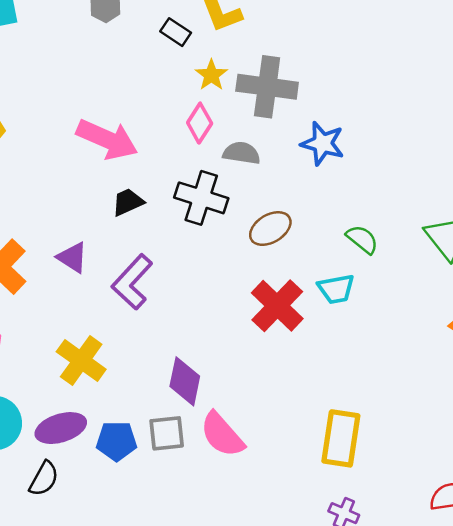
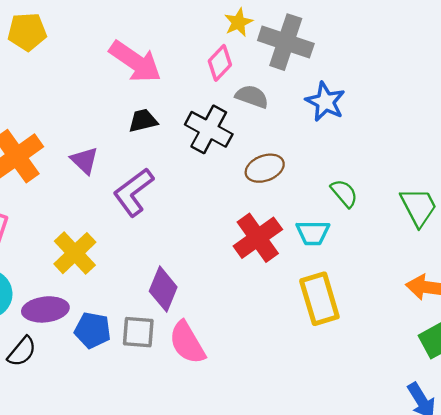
yellow rectangle: (341, 438) -> (319, 299), moved, turned -36

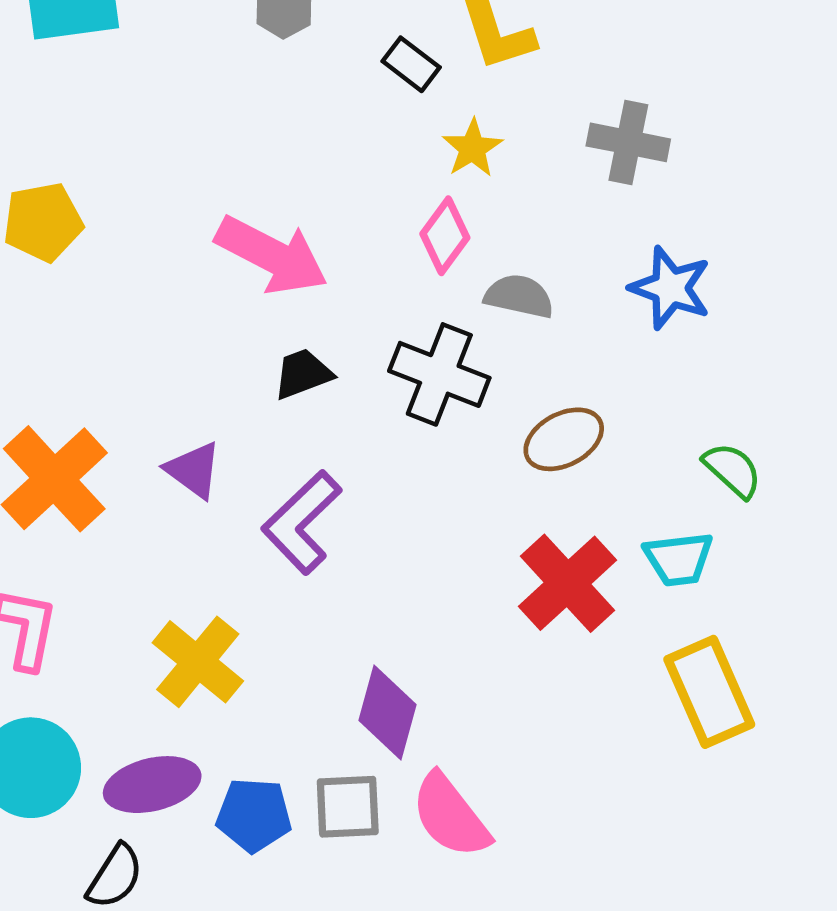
gray cross: (286, 42) -> (628, 142), moved, size x0.7

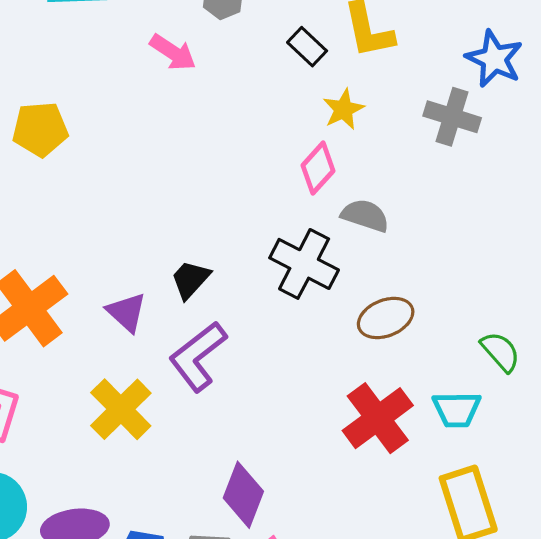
pink arrow: (272, 255) -> (173, 52), moved, size x0.6
blue star: (670, 288) -> (494, 59), moved
black trapezoid: (303, 374) -> (190, 279), moved, turned -33
yellow cross: (198, 662) -> (121, 409), moved

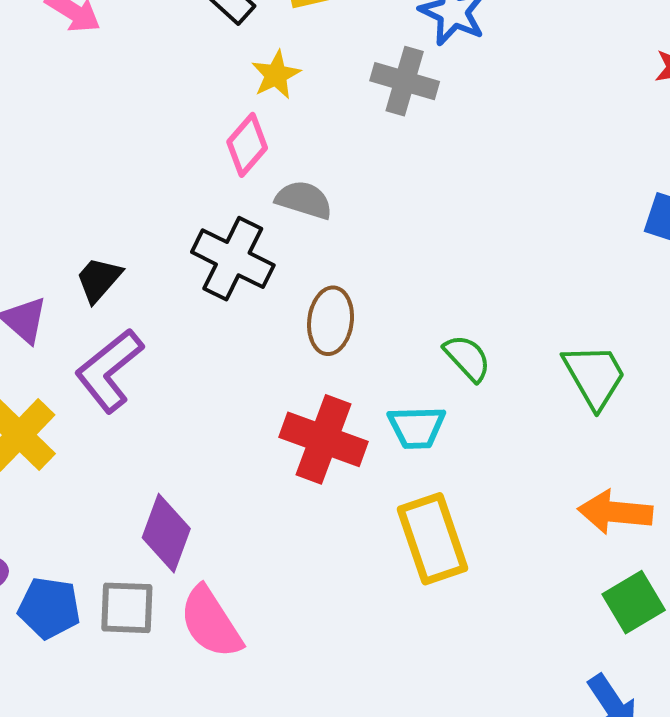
brown ellipse: (386, 318) -> (331, 321), turned -60
red cross: (378, 418) -> (324, 439), turned -32

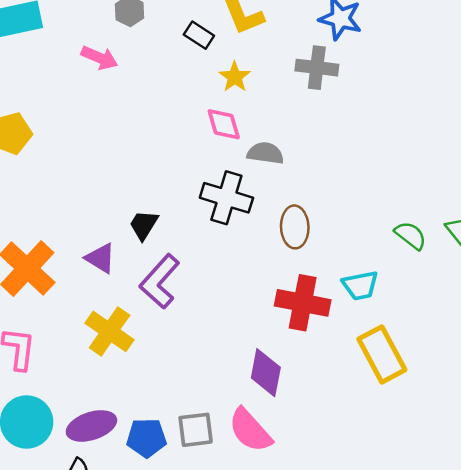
pink diamond: (247, 145) -> (224, 124), turned -48
green semicircle: (467, 358) -> (410, 235), moved
purple diamond: (166, 533) -> (266, 373), moved

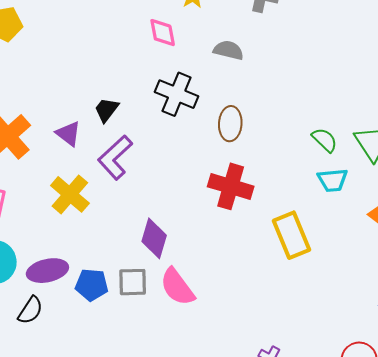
pink diamond: (224, 124) -> (163, 33), moved
gray semicircle: (265, 153) -> (228, 50), moved
cyan trapezoid: (360, 285) -> (333, 180), moved
purple diamond: (266, 373) -> (154, 238), moved

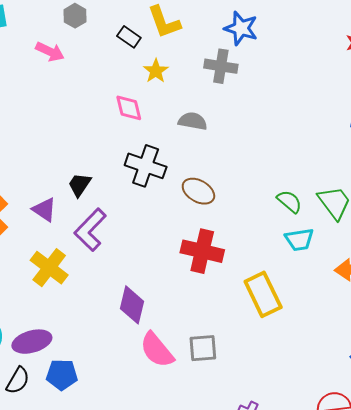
brown ellipse: (230, 124) -> (198, 191), turned -60
gray square: (133, 282) -> (203, 348), moved
blue pentagon: (92, 285) -> (62, 375), moved

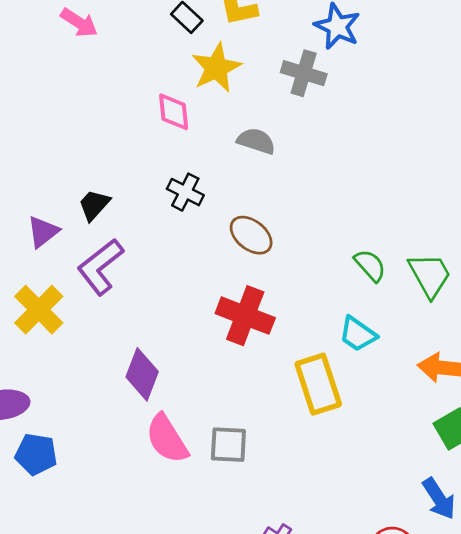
yellow star: (156, 71) -> (216, 68), size x1.5
black cross: (146, 166) -> (185, 192), size x0.7
purple triangle: (44, 210) -> (43, 232), turned 40
cyan trapezoid: (299, 239) -> (358, 334), moved, turned 36

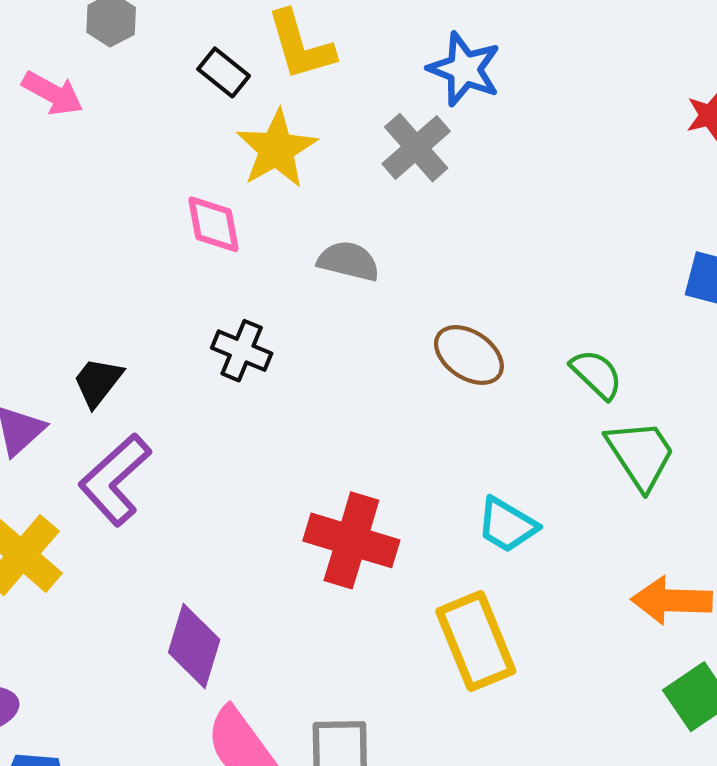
gray cross: (304, 73) -> (416, 148), turned 36
brown ellipse: (251, 235) -> (469, 355), moved
green semicircle: (370, 265) -> (597, 374), moved
cyan trapezoid: (358, 334) -> (507, 525), moved

